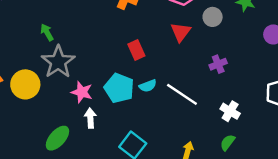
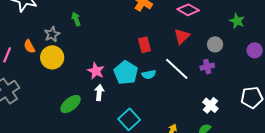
gray circle: (213, 17) -> (215, 44), moved
gray star: (58, 62) -> (52, 34), moved, size x0.6
white line: (182, 94) -> (177, 69), moved

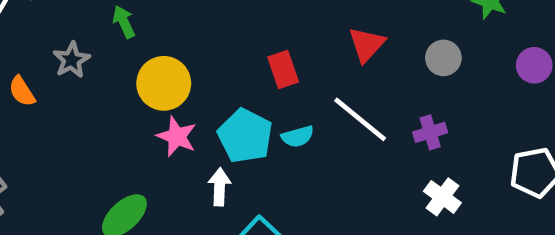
yellow circle: (52, 57) -> (164, 83), moved
purple cross: (207, 67) -> (430, 132), moved
white arrow: (99, 92) -> (220, 187), moved

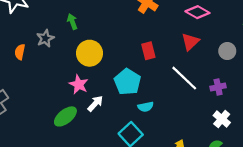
orange semicircle: (22, 91) -> (20, 52), turned 40
pink star: (177, 136) -> (79, 84), moved
cyan semicircle: (298, 136) -> (146, 107), moved
white arrow: (220, 187) -> (95, 104), moved, turned 36

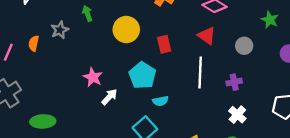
red triangle: (190, 42) -> (207, 36), turned -42
yellow circle: (90, 53) -> (126, 30), moved
white line: (184, 78) -> (200, 72), turned 48
green ellipse: (65, 116) -> (43, 121), moved, turned 35

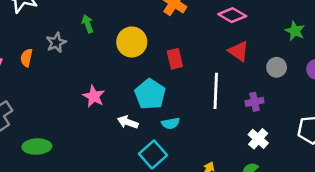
red triangle: (207, 36) -> (239, 51), moved
gray circle: (244, 46) -> (277, 67), moved
white arrow: (109, 97) -> (128, 122), moved, turned -114

